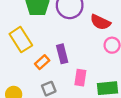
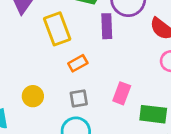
purple rectangle: (62, 54) -> (107, 26), moved

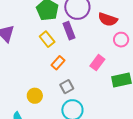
yellow rectangle: (57, 29) -> (47, 39), moved, size x0.7
pink rectangle: (122, 93) -> (97, 63), moved, turned 35

